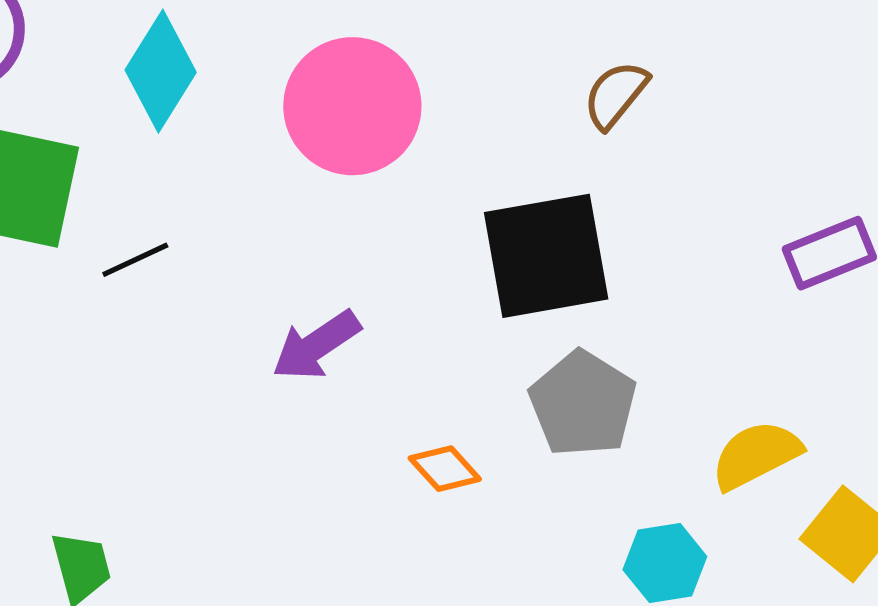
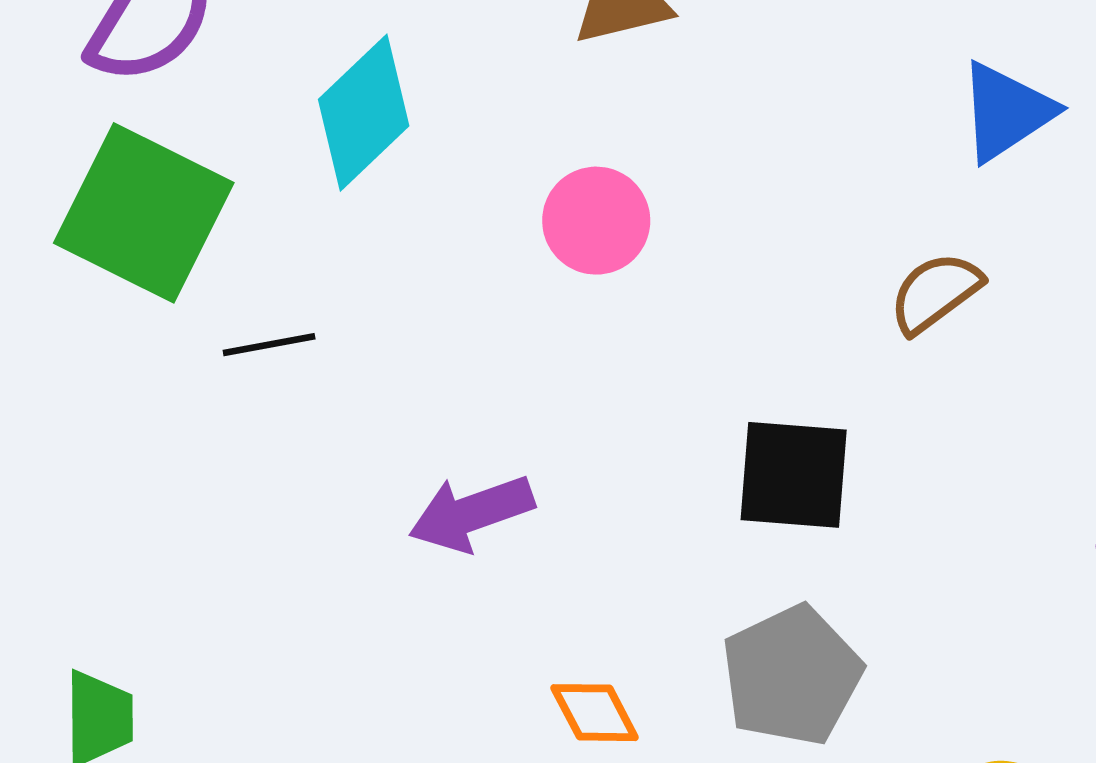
pink circle: (352, 106) -> (596, 221), size x0.6
black square: (546, 256) -> (794, 475), size x0.7

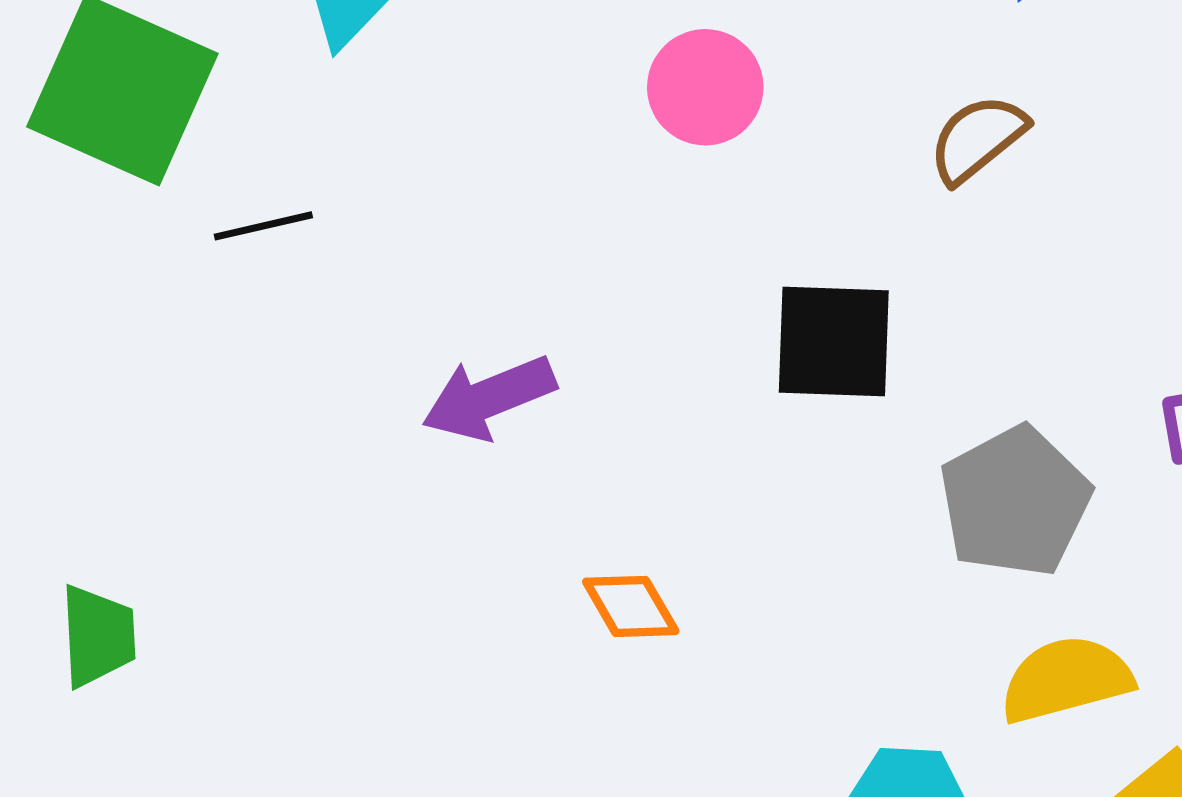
pink circle: (596, 221) -> (705, 87), moved
gray pentagon: (792, 675) -> (1015, 502), moved

